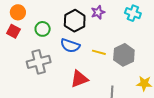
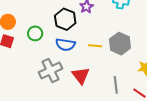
gray cross: (39, 62) -> (50, 70), moved
red triangle: (79, 79) -> (81, 76), turned -36

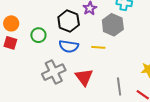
gray hexagon: (120, 44) -> (113, 25), moved

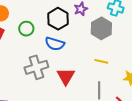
yellow line: (98, 47) -> (101, 61), moved

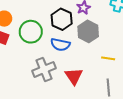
gray hexagon: (101, 28) -> (88, 31), moved
green circle: (26, 29) -> (31, 32), size x1.5

